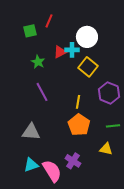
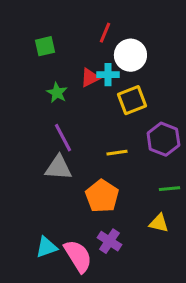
red line: (49, 21) -> (105, 33), moved
yellow square: (88, 67) -> (132, 100), turned 30
yellow line: (78, 102) -> (117, 153), turned 72
orange pentagon: (79, 125) -> (102, 196), moved
gray triangle: (31, 132) -> (58, 168), moved

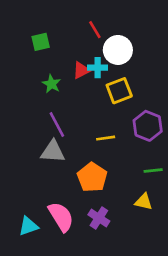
red line: (105, 33) -> (95, 30), turned -54
cyan triangle: (46, 247) -> (28, 226), moved
pink semicircle: (78, 256) -> (61, 217), moved

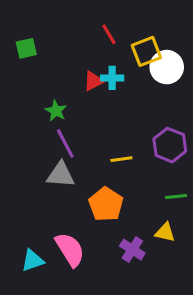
green square: (41, 42) -> (26, 48), moved
white circle: (118, 50) -> (167, 67), moved
green star: (51, 84) -> (56, 111), moved
yellow square: (119, 91) -> (146, 51), moved
purple cross: (99, 218) -> (132, 250), moved

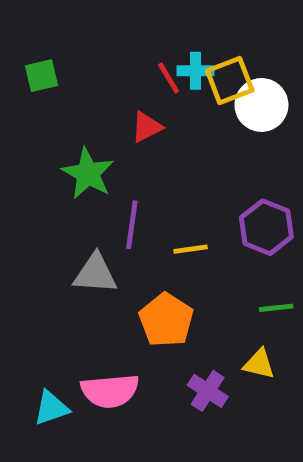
red line: (109, 34) -> (169, 78), moved
cyan cross: (112, 78) -> (195, 71), moved
green star: (56, 111) -> (88, 173), size x1.5
purple line: (65, 143) -> (132, 225), moved, turned 36
pink semicircle: (70, 250) -> (110, 391), turned 117

